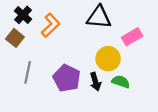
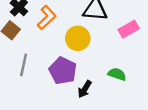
yellow circle: (108, 59) -> (78, 38), moved
black arrow: (95, 82) -> (85, 89), moved, turned 48

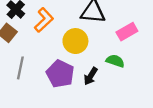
green semicircle: (117, 74) -> (115, 61), moved
black arrow: (85, 89) -> (91, 76), moved

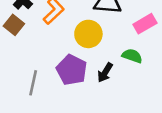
gray line: (20, 68) -> (33, 83), moved

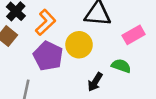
purple pentagon: (72, 70) -> (48, 56), moved

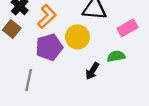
purple pentagon: (48, 56) -> (49, 47), turned 30
green semicircle: (121, 66) -> (116, 56), turned -30

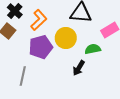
green semicircle: (116, 56) -> (93, 49), moved

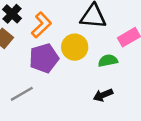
black arrow: (79, 68) -> (103, 95), moved, turned 35
gray line: (23, 76) -> (22, 94), turned 48

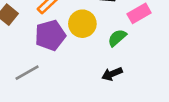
green semicircle: (108, 61) -> (117, 38), turned -30

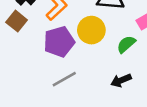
gray line: (27, 73) -> (64, 79), moved

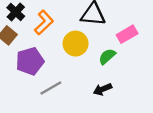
purple pentagon: (59, 42) -> (30, 61), moved

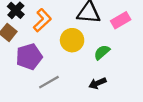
pink rectangle: (127, 34) -> (121, 20), moved

